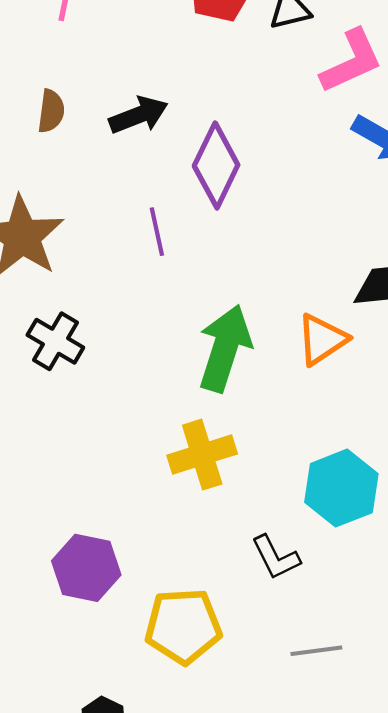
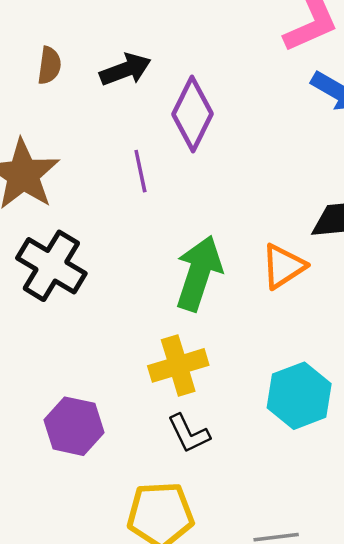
black cross: (55, 341) -> (51, 266), size x1.4
black L-shape: (276, 557) -> (189, 434), moved
purple hexagon: (86, 568) -> (74, 426), moved

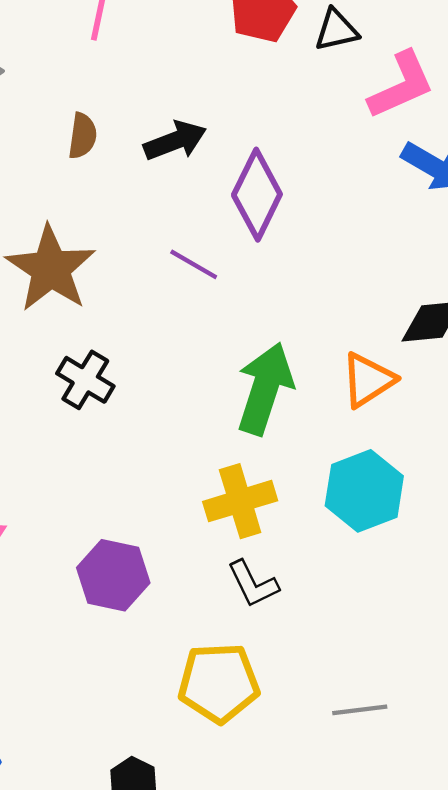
purple line: (140, 171) -> (194, 264), turned -48
black cross: (51, 266) -> (85, 380), size x0.7
cyan hexagon: (299, 396) -> (364, 491), moved

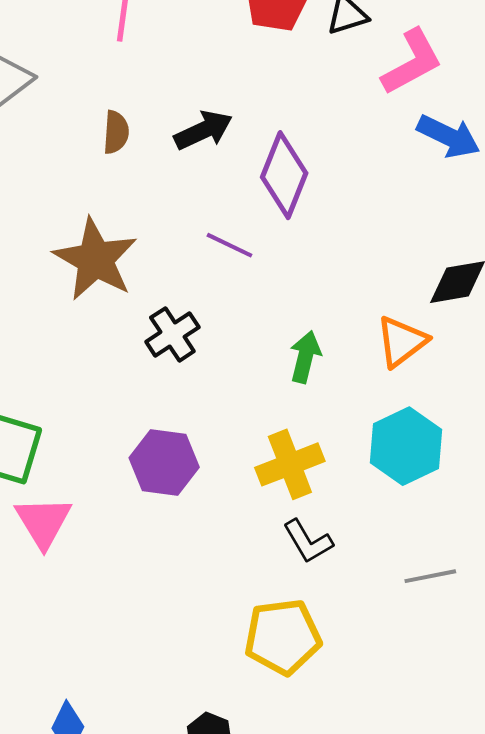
black cross: (85, 380) -> (172, 334), moved, turned 30
green arrow: (265, 389) -> (305, 357), size x0.6
purple hexagon: (113, 575) -> (164, 463), moved
gray line: (360, 710) -> (430, 576), moved

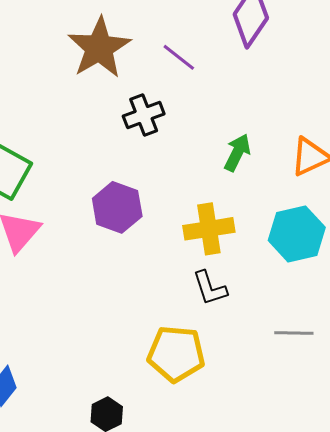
purple line: (230, 245) -> (179, 57), moved

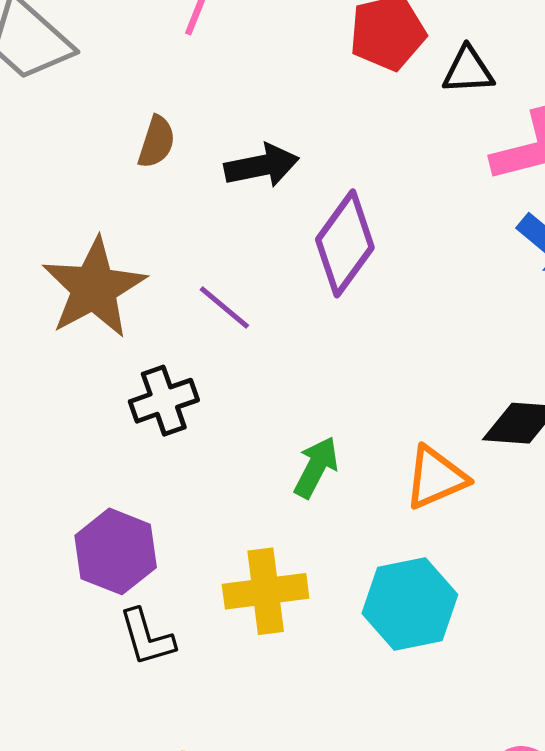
black L-shape: (210, 288) -> (147, 637), moved

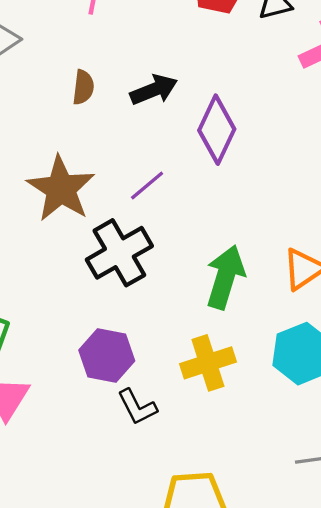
purple line: (224, 307) -> (147, 186), turned -69
black cross: (164, 401) -> (119, 253), size x1.5
green arrow: (316, 467) -> (225, 277), size x1.5

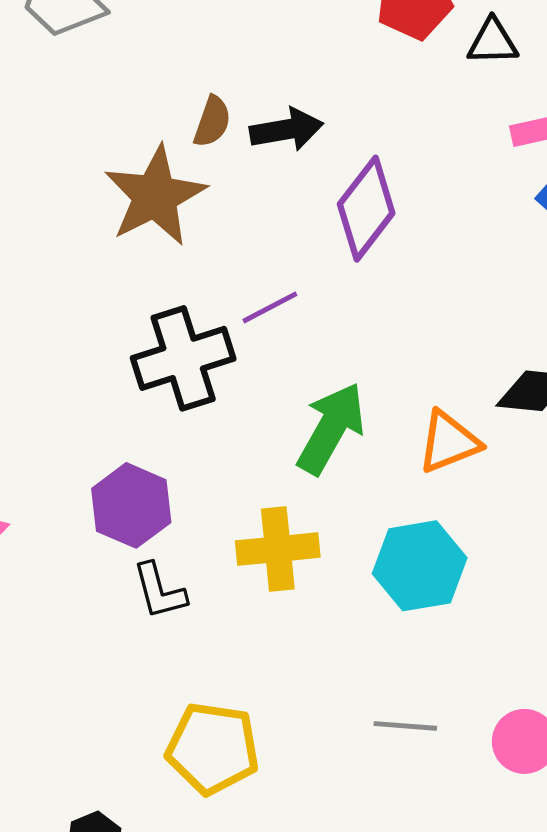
brown semicircle: (83, 87) -> (212, 122), moved
purple line: (147, 186) -> (270, 307), moved
brown star: (61, 189) -> (155, 196), moved

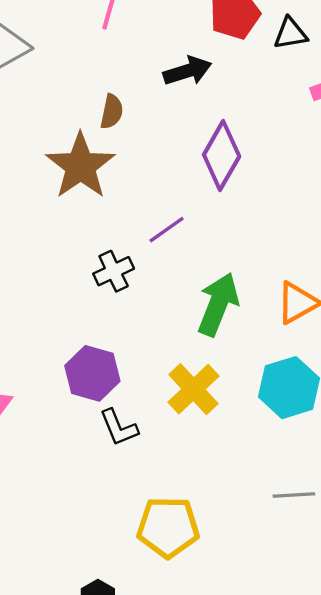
black arrow: (286, 130) -> (187, 71), moved
black cross: (183, 358) -> (114, 271), size x0.6
yellow cross: (278, 549) -> (193, 389), turned -30

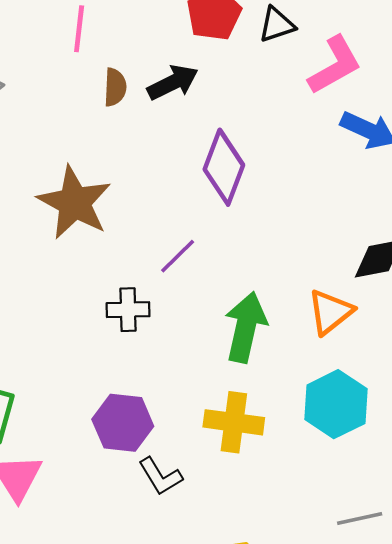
brown semicircle: (112, 112) -> (115, 87), moved
black cross: (114, 271) -> (128, 310), turned 33
yellow cross: (193, 389) -> (234, 422), turned -30

